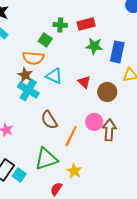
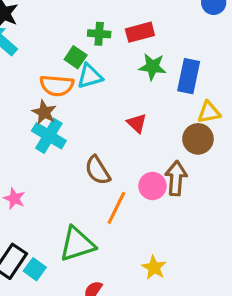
cyan triangle: (54, 76) -> (90, 76), moved, turned -42
brown circle: (107, 92) -> (198, 139), moved
brown semicircle: (49, 120) -> (98, 170), moved
brown arrow: (109, 130) -> (176, 178), moved
yellow star: (74, 171) -> (154, 268), moved

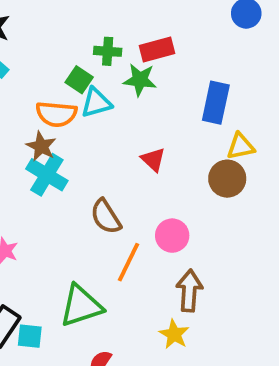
green star: (152, 67) -> (140, 80), moved
brown arrow: (176, 178) -> (189, 291), moved
cyan square: (35, 269) -> (30, 336), turned -30

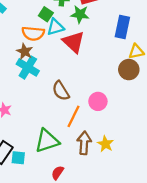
red triangle: (153, 160) -> (74, 42), moved, size x1.6
brown arrow: (189, 291) -> (84, 143), moved
yellow star: (174, 334) -> (105, 144), moved

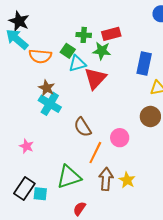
orange semicircle: (33, 33) -> (40, 56), moved
red triangle: (74, 42) -> (95, 78), turned 30
brown circle: (129, 70) -> (150, 117), moved

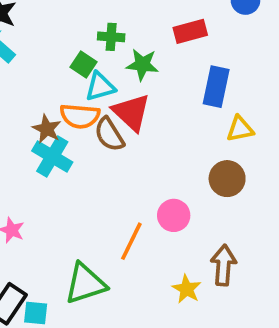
red rectangle: (111, 34) -> (190, 31), moved
orange semicircle: (40, 56) -> (80, 116), moved
red triangle: (95, 78) -> (131, 112), turned -30
brown semicircle: (83, 127) -> (109, 134), moved
brown arrow: (106, 179) -> (223, 265), moved

